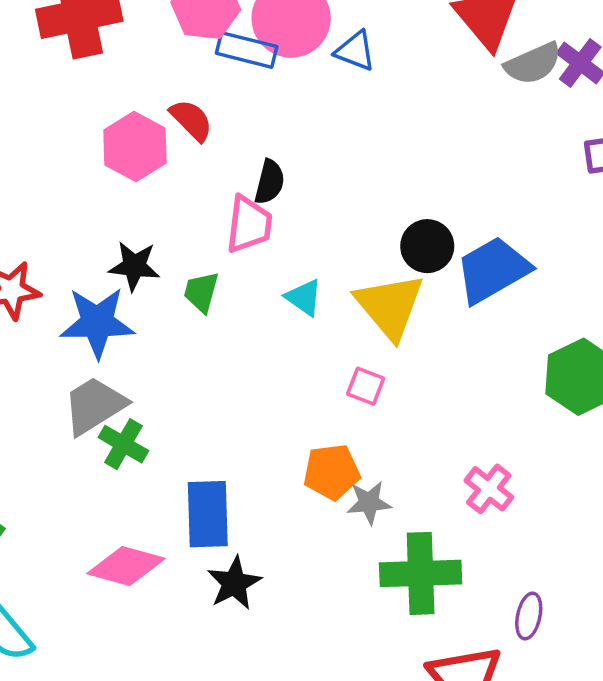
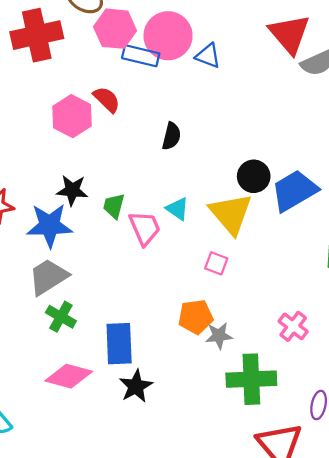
black semicircle: (270, 182) -> (171, 136), moved
pink trapezoid: (249, 224) -> (145, 228), moved, turned -30
green cross: (123, 444) -> (61, 317), moved

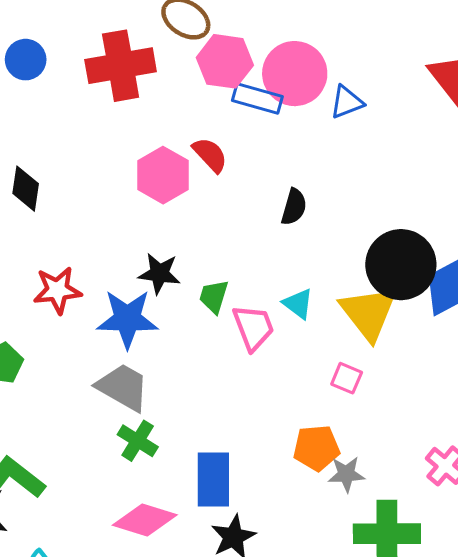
blue triangle: (208, 56) -> (347, 102), turned -44
black circle: (254, 176) -> (401, 265), size x1.6
gray trapezoid: (48, 277) -> (123, 387), turned 60

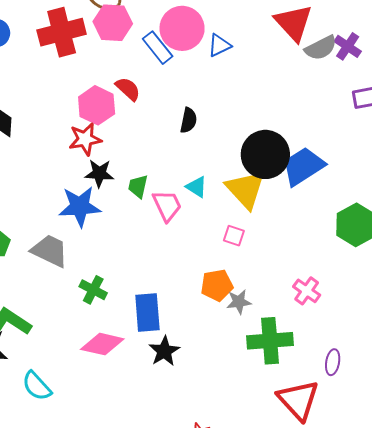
pink hexagon: (225, 61) -> (113, 23), moved
blue rectangle: (257, 99) -> (158, 48), turned 40
red star: (57, 290) -> (85, 139), moved
gray trapezoid: (123, 387) -> (50, 251), moved

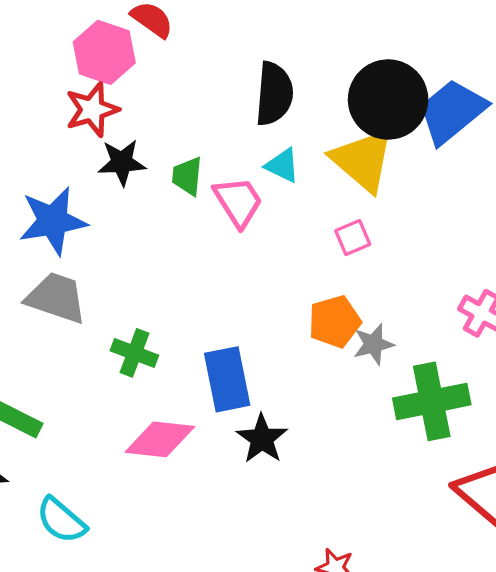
black semicircle: (189, 120) -> (274, 94), moved, size x1.5
blue star: (80, 206) -> (53, 221), moved
pink square: (234, 236) -> (353, 238), turned -35

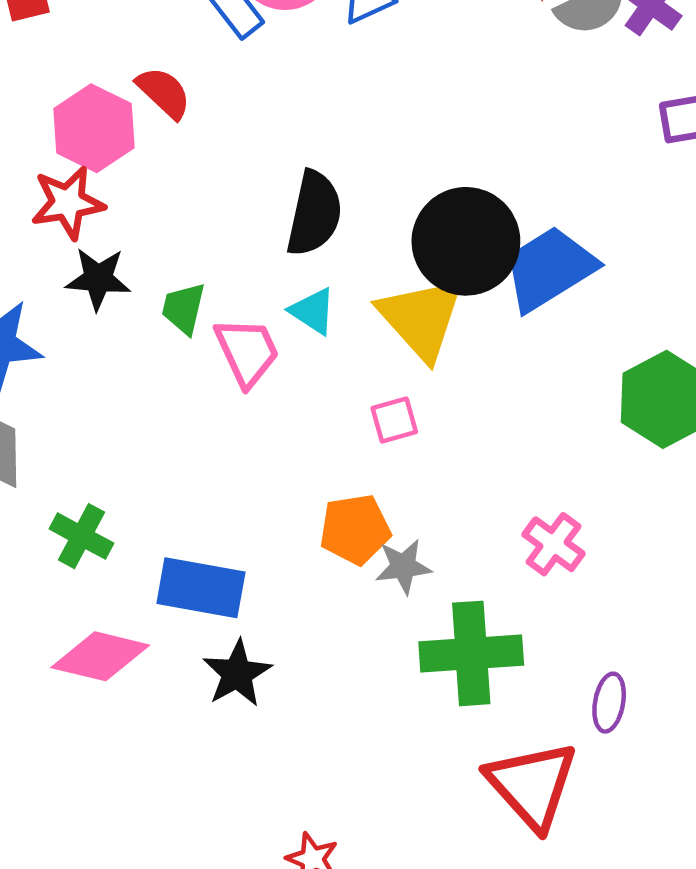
blue rectangle: (227, 379) -> (201, 588), turned -76

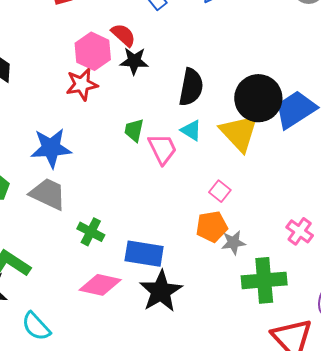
black star: (98, 279) -> (134, 61), moved
pink square: (394, 420) -> (220, 191), moved, turned -35
black star: (237, 673) -> (161, 291), size x1.4

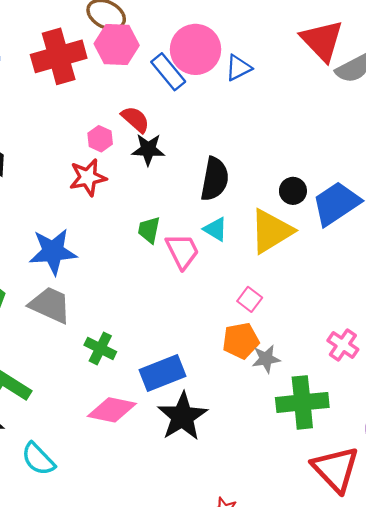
pink hexagon: (93, 51) -> (100, 139), size x0.6
black circle: (258, 98) -> (293, 191), size x0.5
yellow triangle: (239, 133) -> (271, 231), turned 42
blue rectangle: (144, 254) -> (162, 373), turned -30

